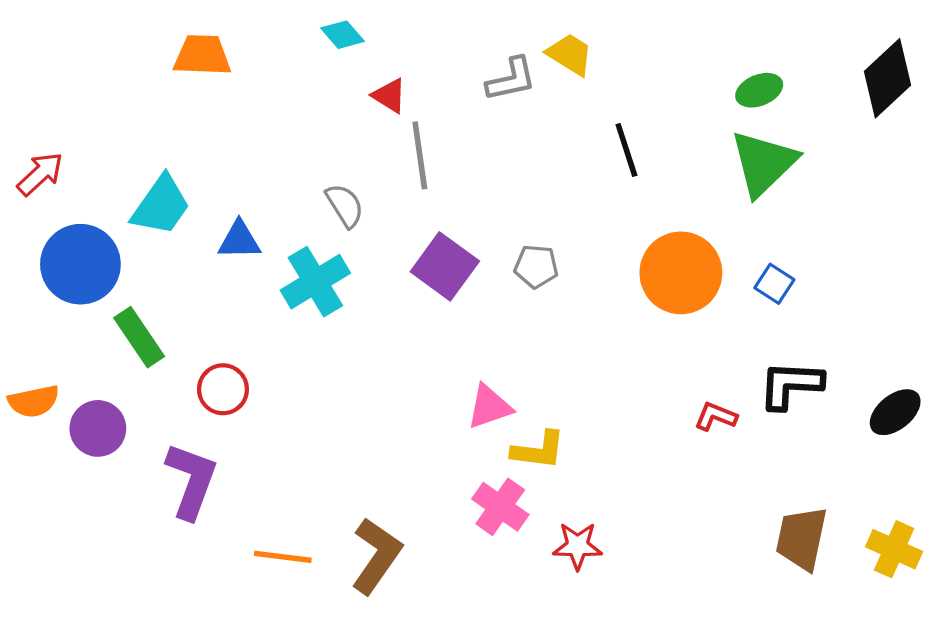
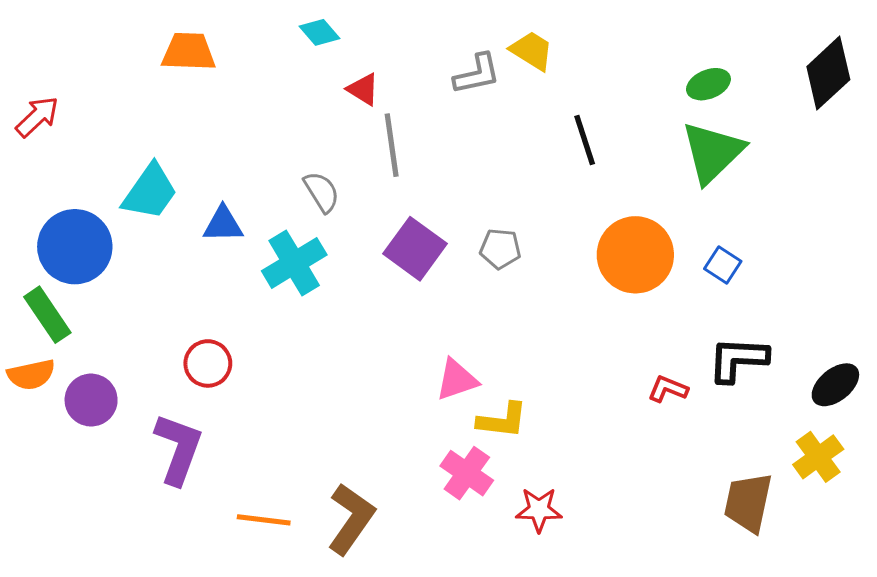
red arrow: (40, 174) -> (37, 117), moved
green rectangle: (139, 337) -> (47, 315), moved
yellow cross: (894, 549) -> (818, 457), moved, turned 30

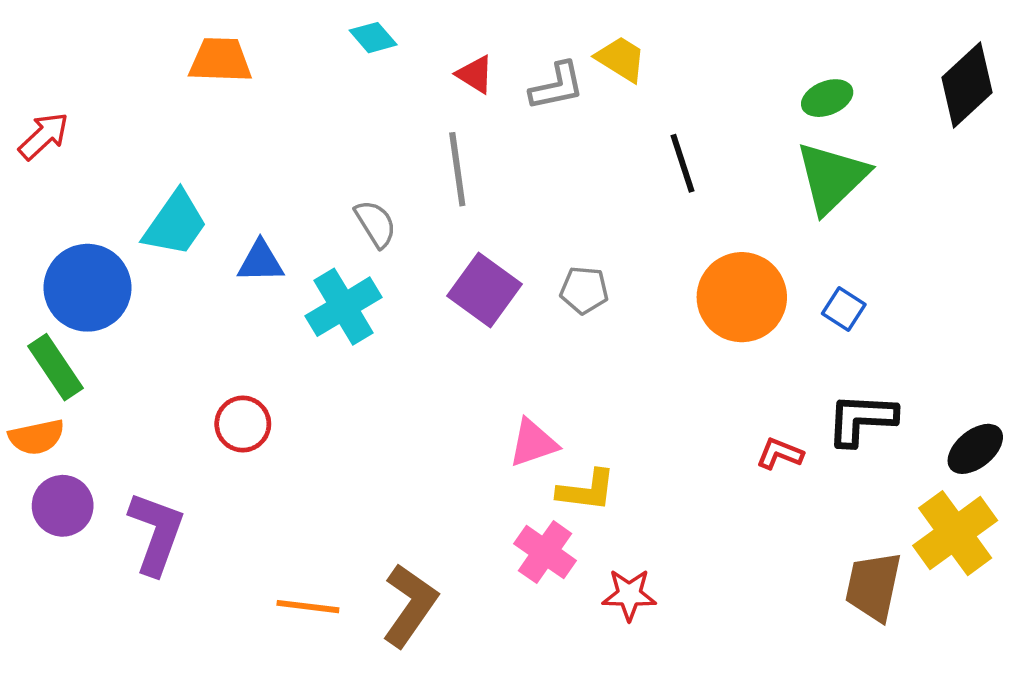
red triangle: (363, 89) -> (475, 74), moved
purple circle: (91, 400) -> (63, 506), moved
purple L-shape: (178, 449) -> (156, 533), moved
yellow cross: (818, 457) -> (955, 533), size x1.4

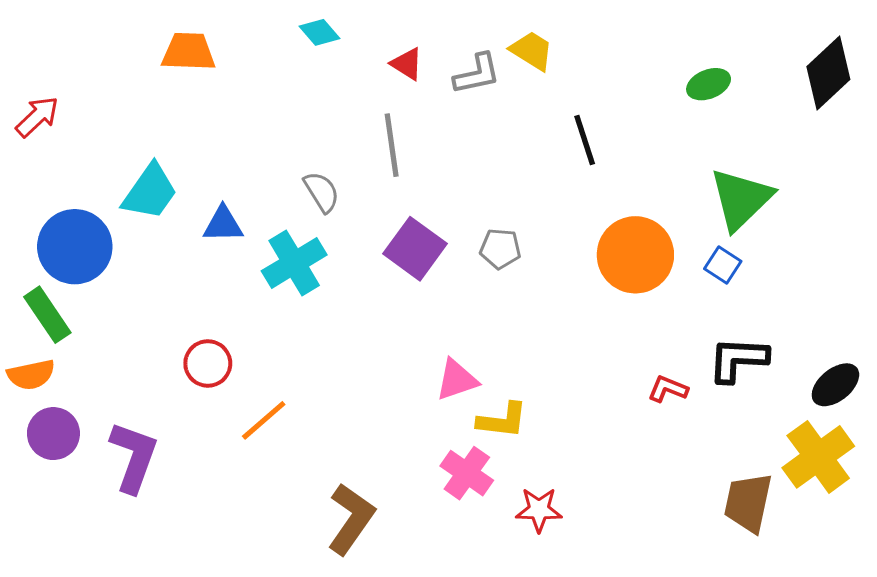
green triangle: (832, 177) -> (741, 199), moved
orange line: (308, 607) -> (264, 420), moved, turned -48

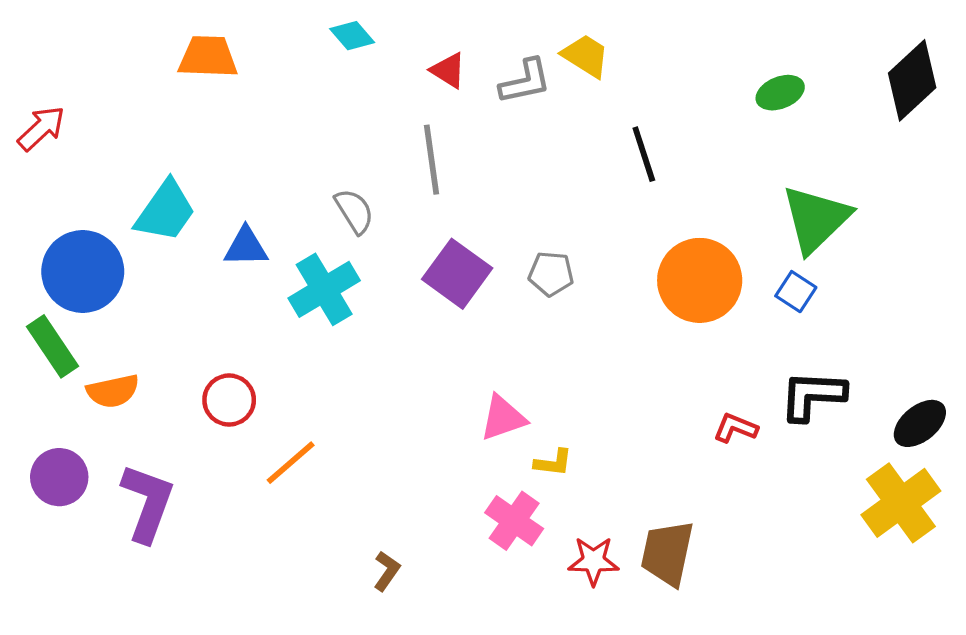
orange semicircle: (31, 375) -> (113, 391), moved
yellow L-shape: (502, 420) -> (553, 463), size x0.7
brown trapezoid: (748, 503) -> (667, 553), moved
brown L-shape: (351, 519) -> (387, 571), size x0.5

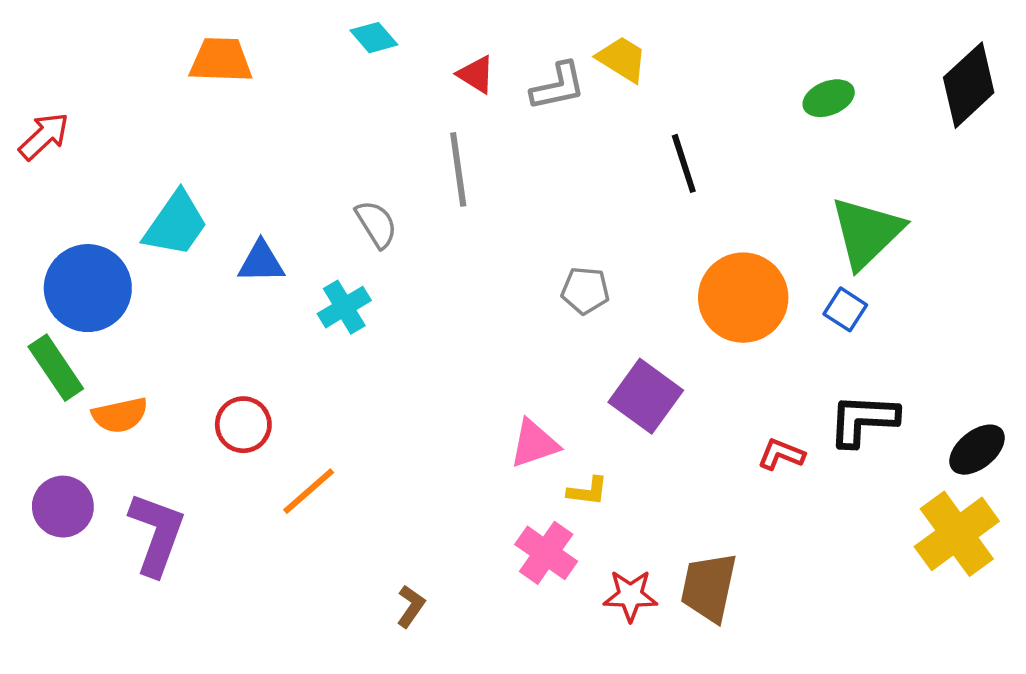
purple square: (457, 274) -> (646, 396), moved
cyan cross: (324, 289) -> (344, 307), size x0.7

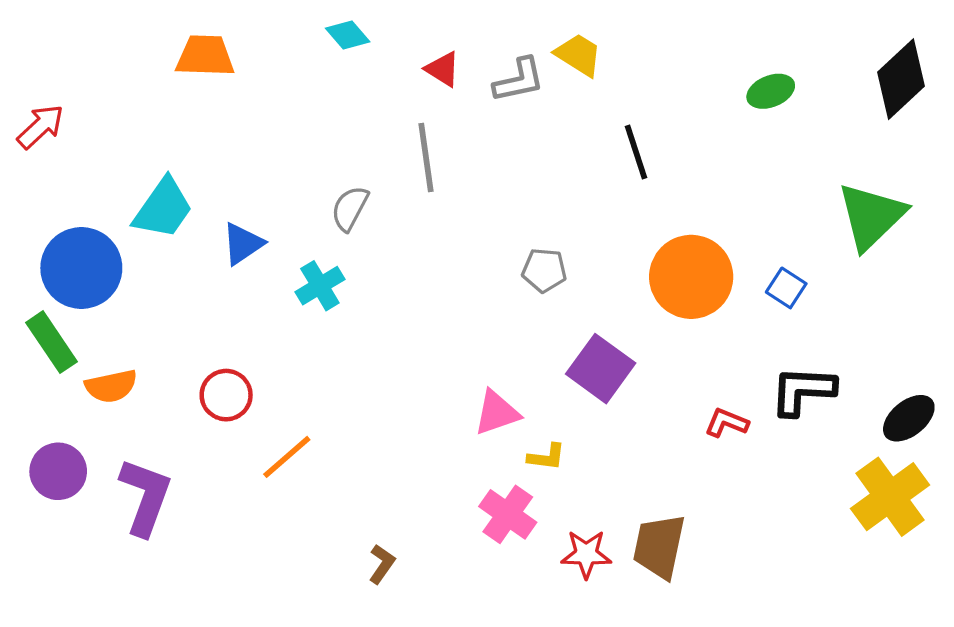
gray semicircle: (376, 224) -> (350, 208), turned -120
green triangle: (867, 232) -> (871, 216), moved
blue triangle: (261, 262) -> (243, 244), turned -33

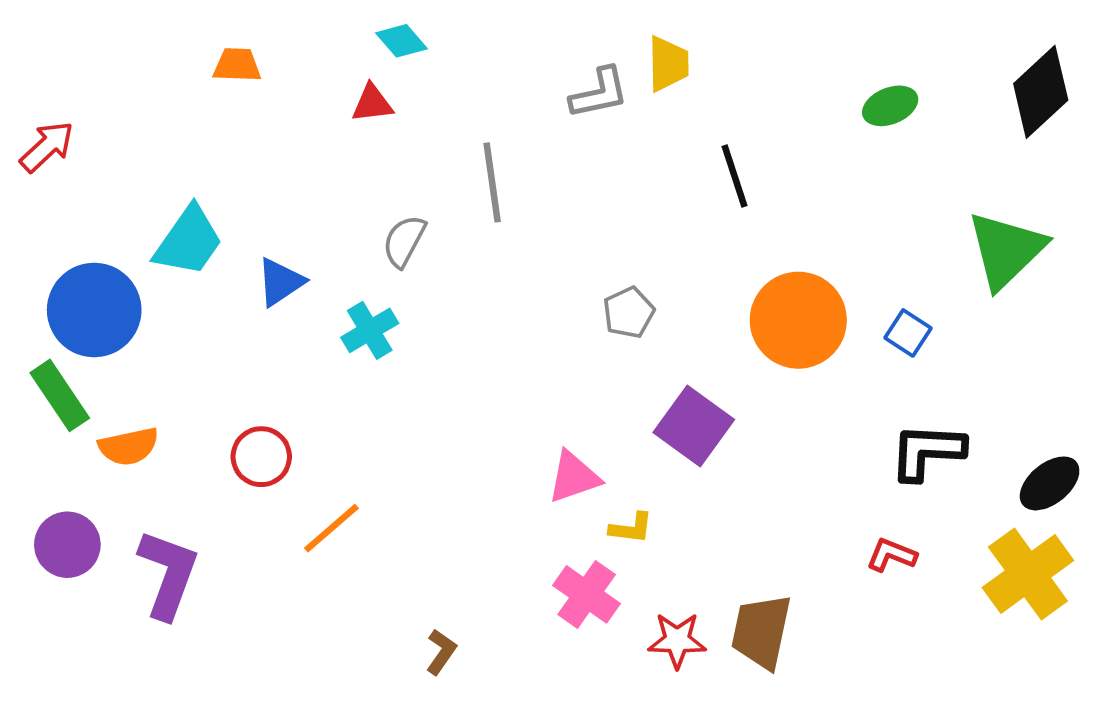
yellow trapezoid: (578, 55) -> (668, 64), turned 57
orange trapezoid: (205, 56) -> (237, 65), size x0.7
red triangle: (443, 69) -> (372, 103), moved, turned -39
gray pentagon: (544, 270) -> (629, 313), turned -30
red L-shape: (727, 423) -> (891, 555), moved

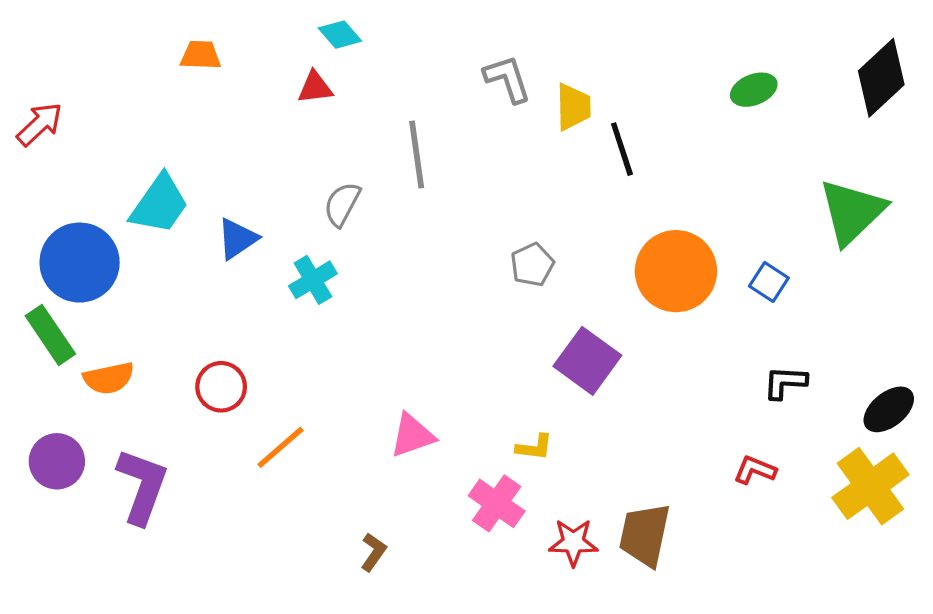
yellow trapezoid: (668, 64) -> (573, 107), moved
gray L-shape: (599, 93) -> (507, 79), turned -96
black L-shape: (927, 452) -> (785, 382), size x0.7
pink triangle: (574, 477) -> (412, 435), moved

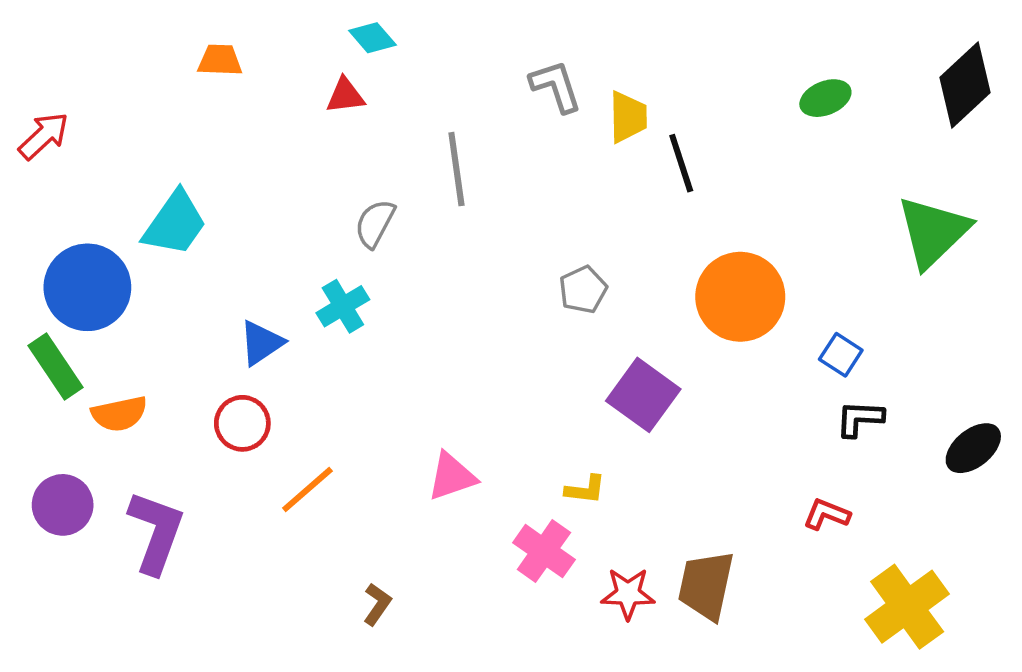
blue triangle: (237, 239) -> (261, 343), moved
blue square: (769, 282) -> (841, 355), moved
yellow cross: (870, 486) -> (907, 607), moved
brown L-shape: (373, 552) -> (377, 604), moved

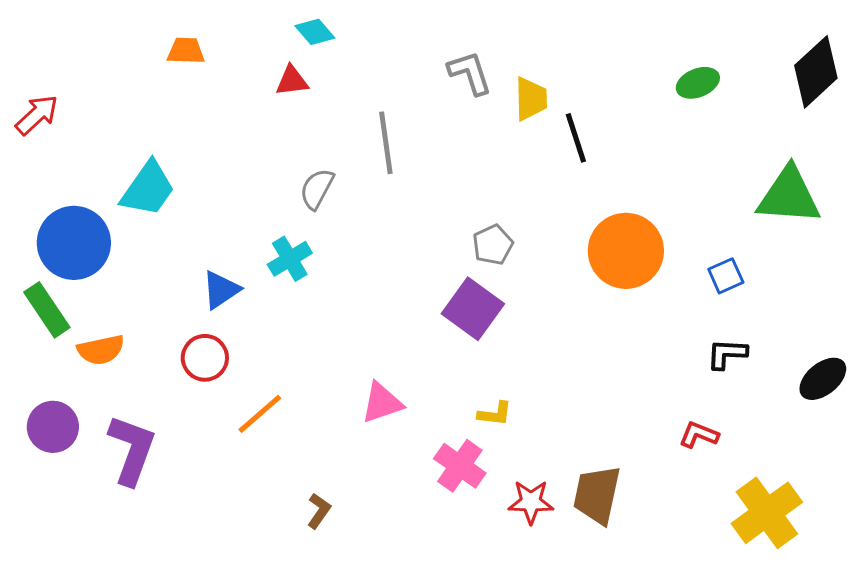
green triangle: (933, 232) -> (789, 196), turned 48
blue square: (841, 355) -> (726, 276), moved, turned 33
purple square: (643, 395) -> (473, 309), moved

